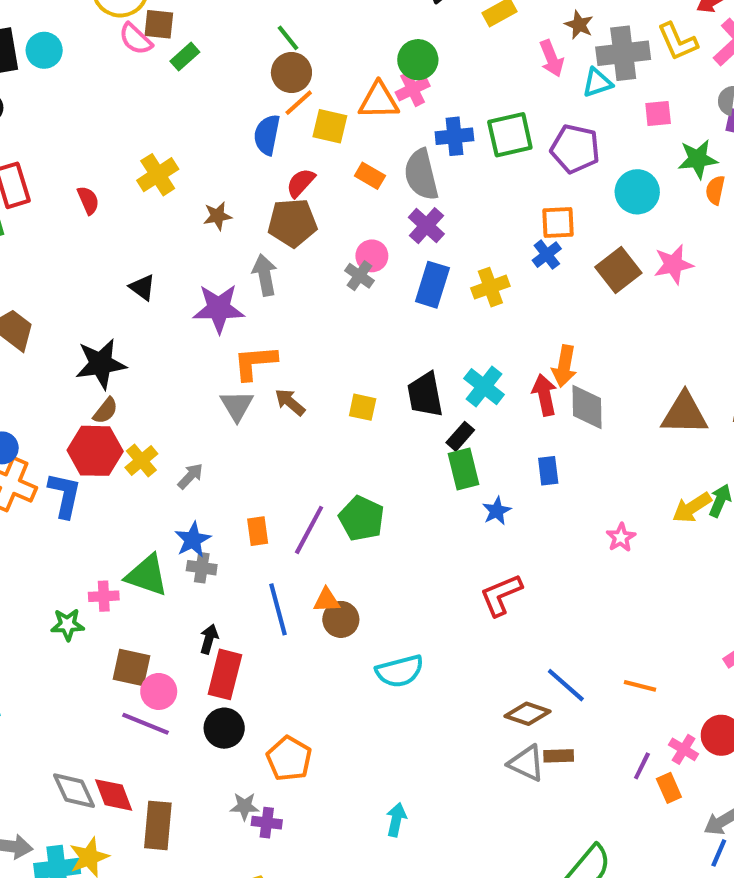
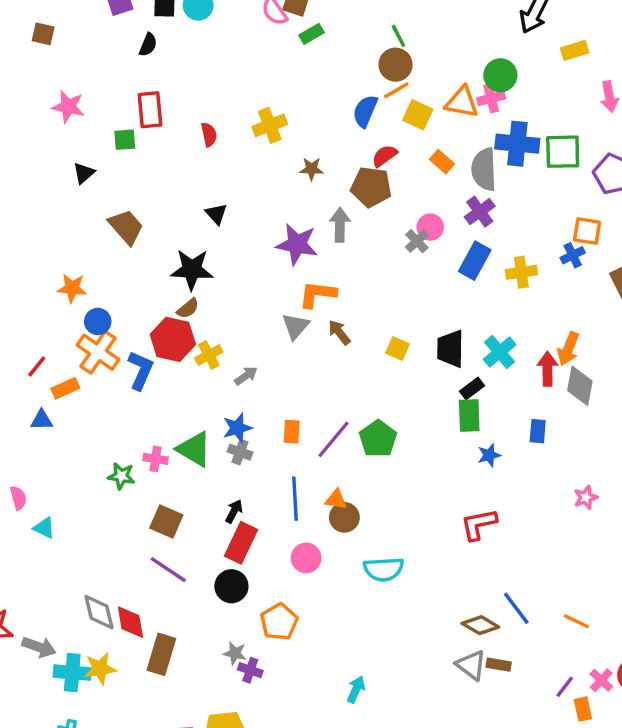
blue cross: (454, 136) -> (517, 144), size x1.4
black triangle: (142, 287) -> (216, 214), moved
pink circle: (159, 691) -> (306, 558), moved

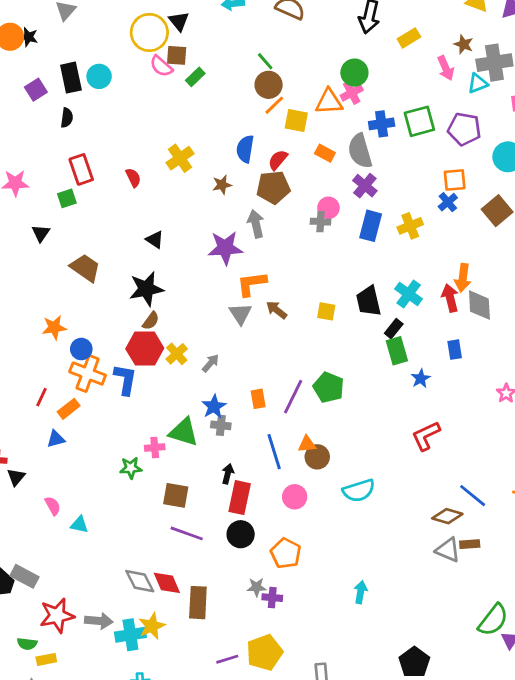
blue semicircle: (365, 111) -> (245, 149), moved
blue cross: (517, 144) -> (382, 124), size x0.7
gray cross: (417, 241) -> (321, 222), turned -30

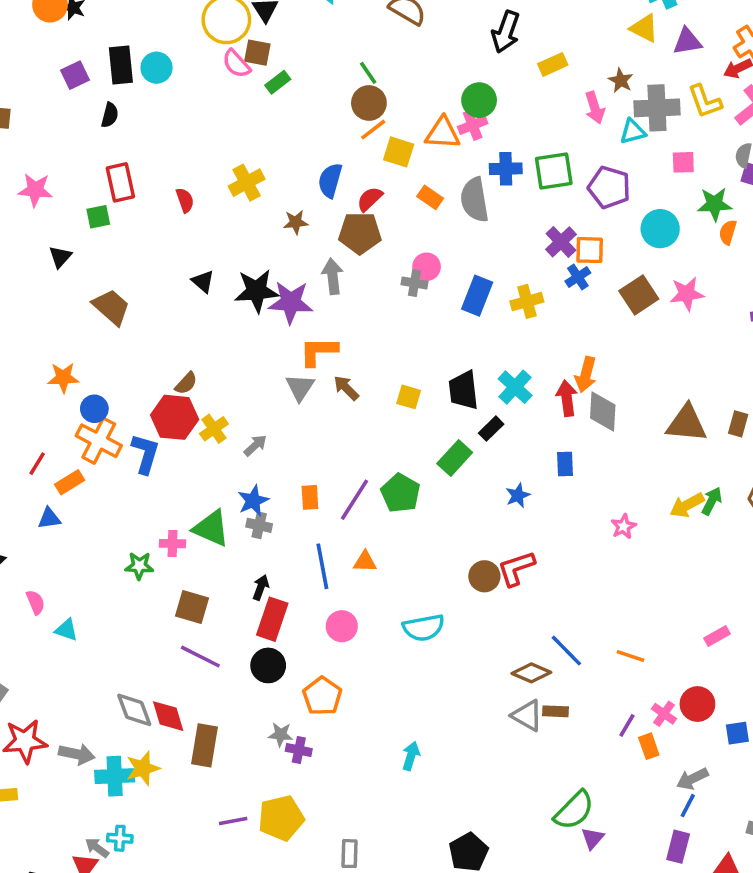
purple cross: (365, 186) -> (561, 242), moved
black star: (146, 289) -> (257, 291), moved
green rectangle: (397, 351) -> (455, 458), moved, turned 52
brown circle: (317, 457) -> (484, 576), moved

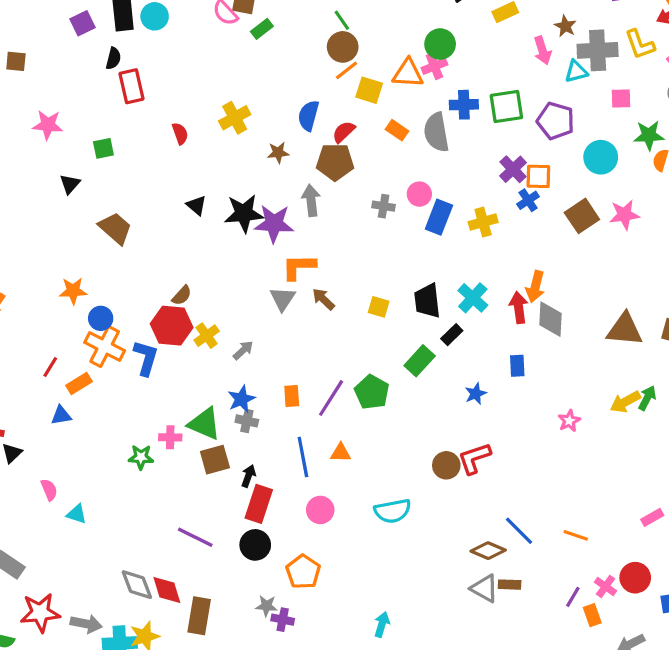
red rectangle: (120, 182) -> (132, 86), moved
pink circle: (427, 267) -> (419, 194), moved
brown square: (192, 607) -> (215, 460), moved, turned -32

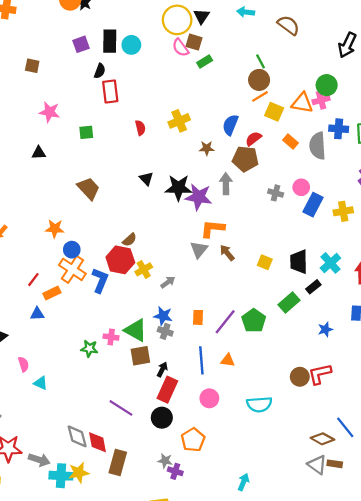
black triangle: (70, 184) -> (39, 153), moved, turned 40
blue star: (241, 399) -> (163, 316), turned 30

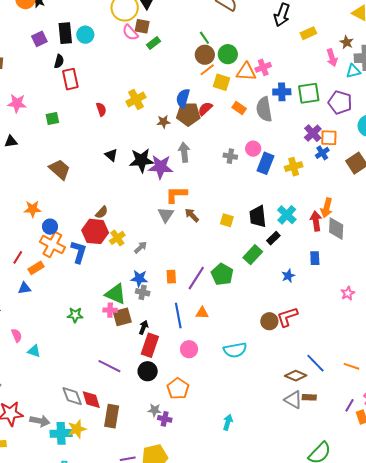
green circle: (327, 85) -> (228, 54), moved
brown pentagon: (245, 159) -> (188, 114), moved
pink cross: (111, 337) -> (110, 310), moved

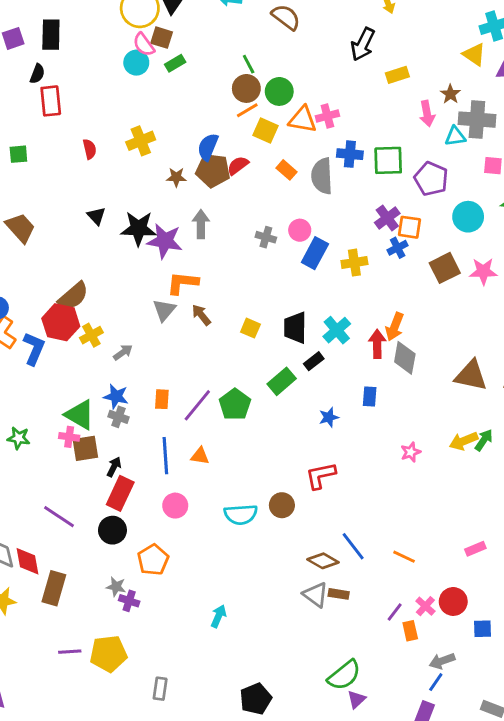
cyan circle: (85, 35) -> (136, 63), moved
brown semicircle: (102, 212) -> (73, 296), size x1.6
brown circle: (269, 321) -> (282, 505), moved

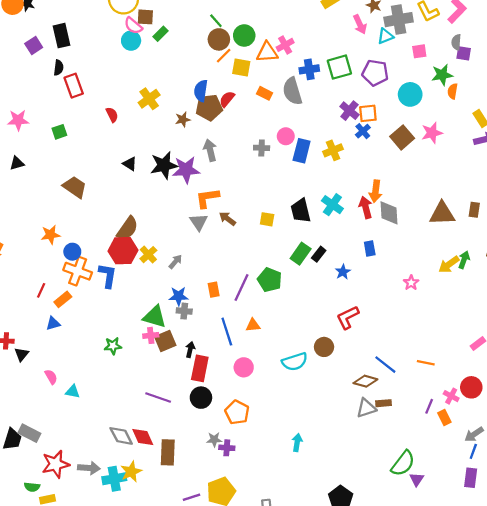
black rectangle: (314, 361) -> (319, 254), moved
gray triangle: (316, 595) -> (366, 408), turned -40

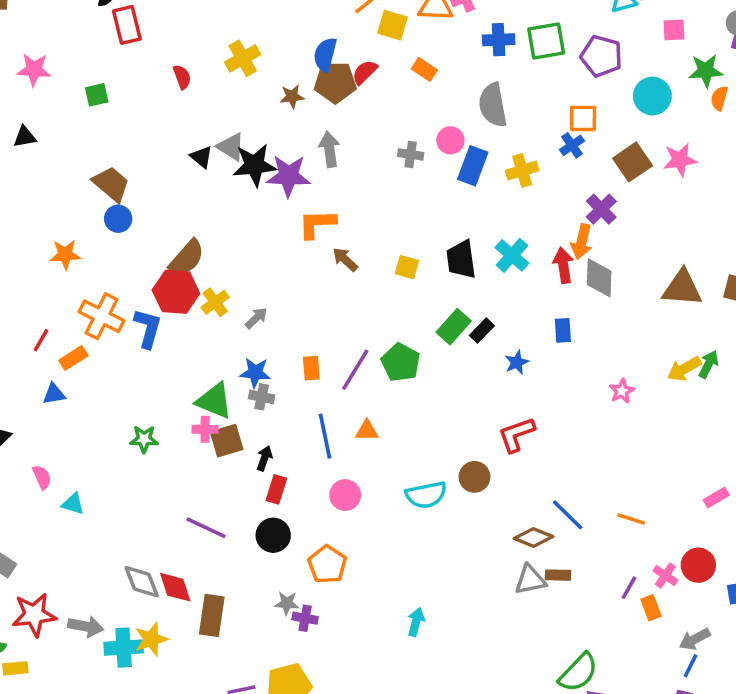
gray semicircle: (292, 91) -> (493, 105), moved
purple cross: (349, 111) -> (601, 209), moved
gray triangle: (199, 222) -> (231, 147), moved, turned -30
blue circle: (72, 252) -> (118, 219), moved
red rectangle: (200, 368) -> (276, 489), size x0.7

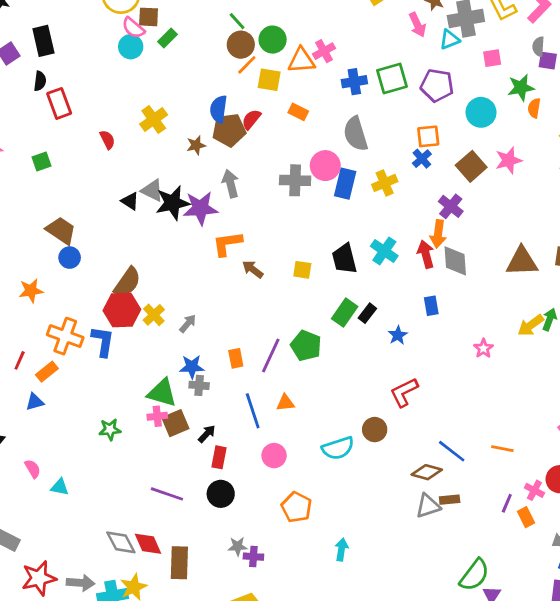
pink circle: (450, 140) -> (325, 166), size x1.4
gray cross: (411, 154) -> (295, 180), size x1.5
black arrow: (264, 458) -> (207, 434), turned 30
orange pentagon: (327, 564) -> (296, 507), moved

